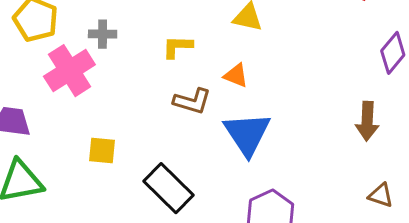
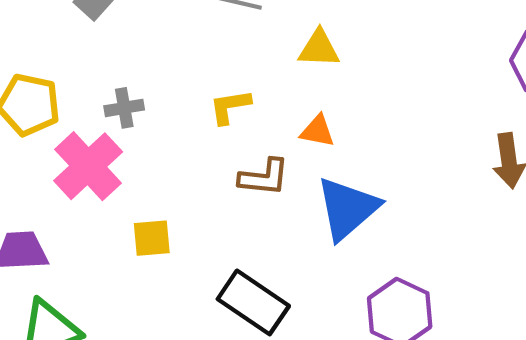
blue triangle: (247, 134) -> (348, 208), turned 33
yellow square: (102, 151) -> (152, 238), moved

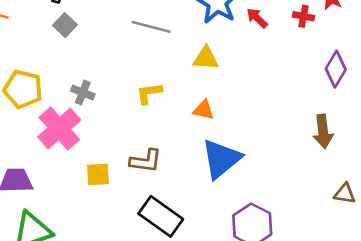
gray cross: (124, 108) -> (83, 92), turned 30
brown L-shape: (264, 177) -> (146, 161), moved

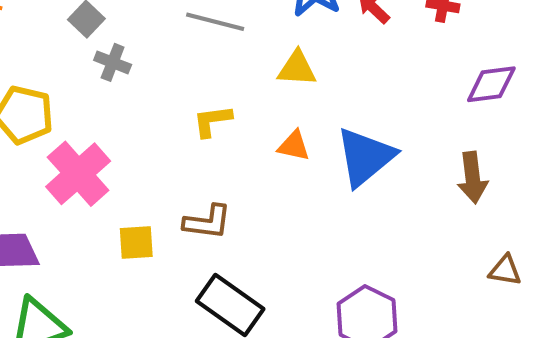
purple diamond: (336, 69) -> (491, 84), turned 52
gray cross: (83, 92) -> (113, 62), moved
blue triangle: (221, 159) -> (365, 157), moved

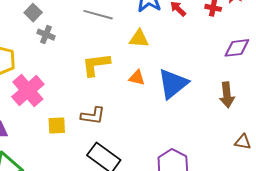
yellow L-shape: (212, 121) -> (96, 65), size x1.4

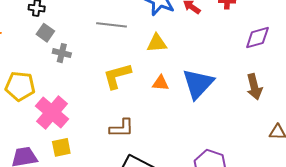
yellow square: (57, 126) -> (61, 147), moved

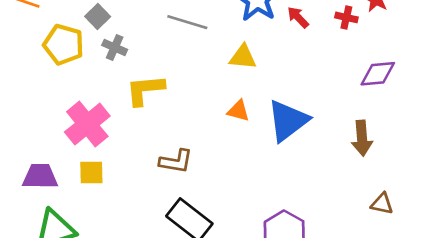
yellow L-shape: (117, 76) -> (145, 90), moved
yellow pentagon: (20, 86) -> (64, 44), moved

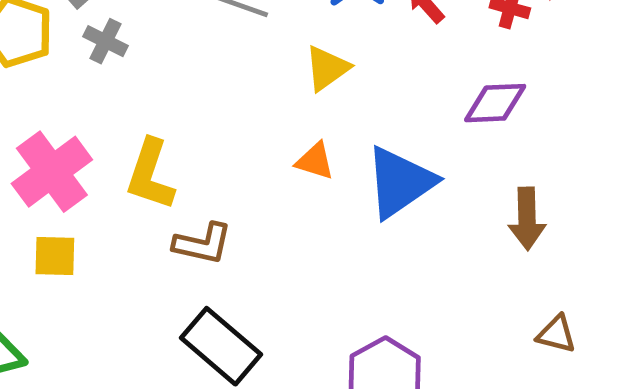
yellow triangle: (243, 57) -> (327, 68), turned -44
purple diamond: (378, 74) -> (495, 103), moved
yellow L-shape: (145, 90) -> (150, 175), moved, turned -69

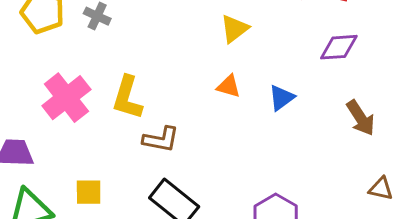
blue triangle: (400, 182) -> (281, 98), size x0.6
brown arrow: (527, 219) -> (361, 118), turned -30
yellow square: (55, 256) -> (89, 192), moved

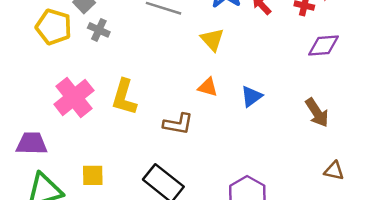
yellow triangle: (234, 29) -> (212, 40), turned -35
purple diamond: (339, 47) -> (323, 45), moved
brown L-shape: (161, 139) -> (178, 124), moved

